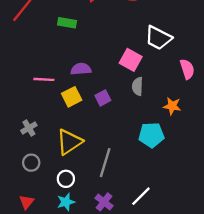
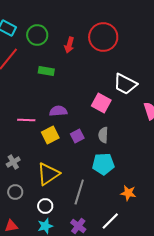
gray semicircle: (138, 86) -> (103, 135), moved
orange star: (172, 106) -> (128, 193), moved
cyan pentagon: (151, 135) -> (103, 164), moved
red triangle: (27, 202) -> (11, 226), turned 40

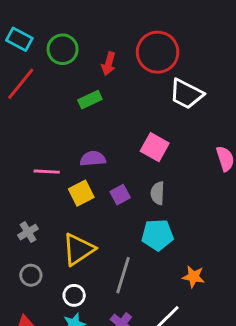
green rectangle: (46, 71) -> (90, 100), moved, turned -35
white trapezoid: (125, 84) -> (186, 94), moved

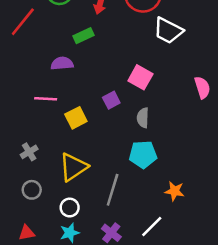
purple semicircle: (93, 159) -> (62, 63), moved
purple square: (120, 195) -> (111, 100), moved

